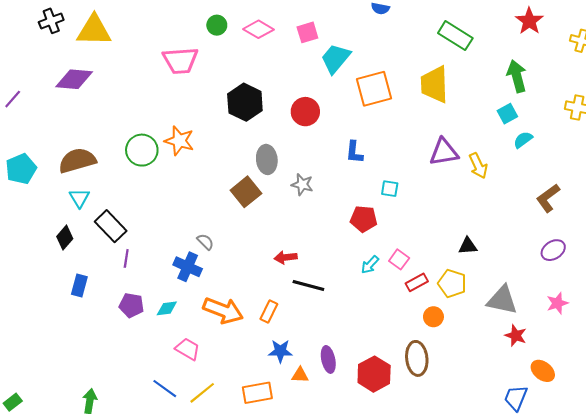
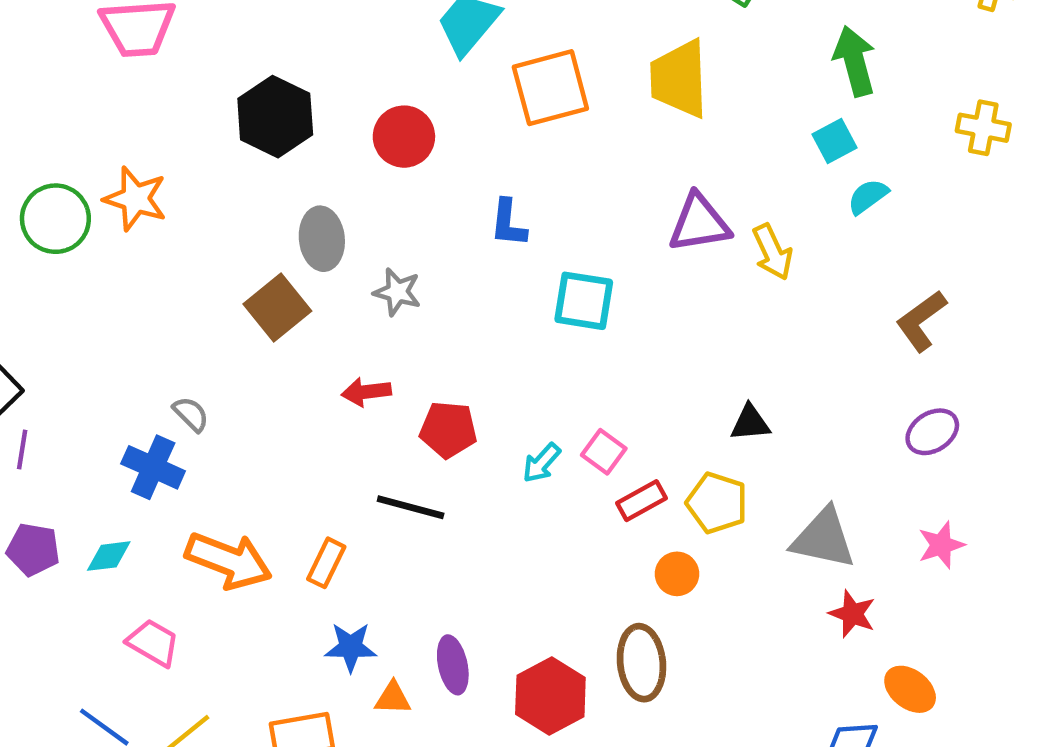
cyan square: (390, 189) -> (584, 301), size x1.6
red pentagon: (364, 219) -> (448, 430), moved
red arrow: (286, 257) -> (366, 392), moved

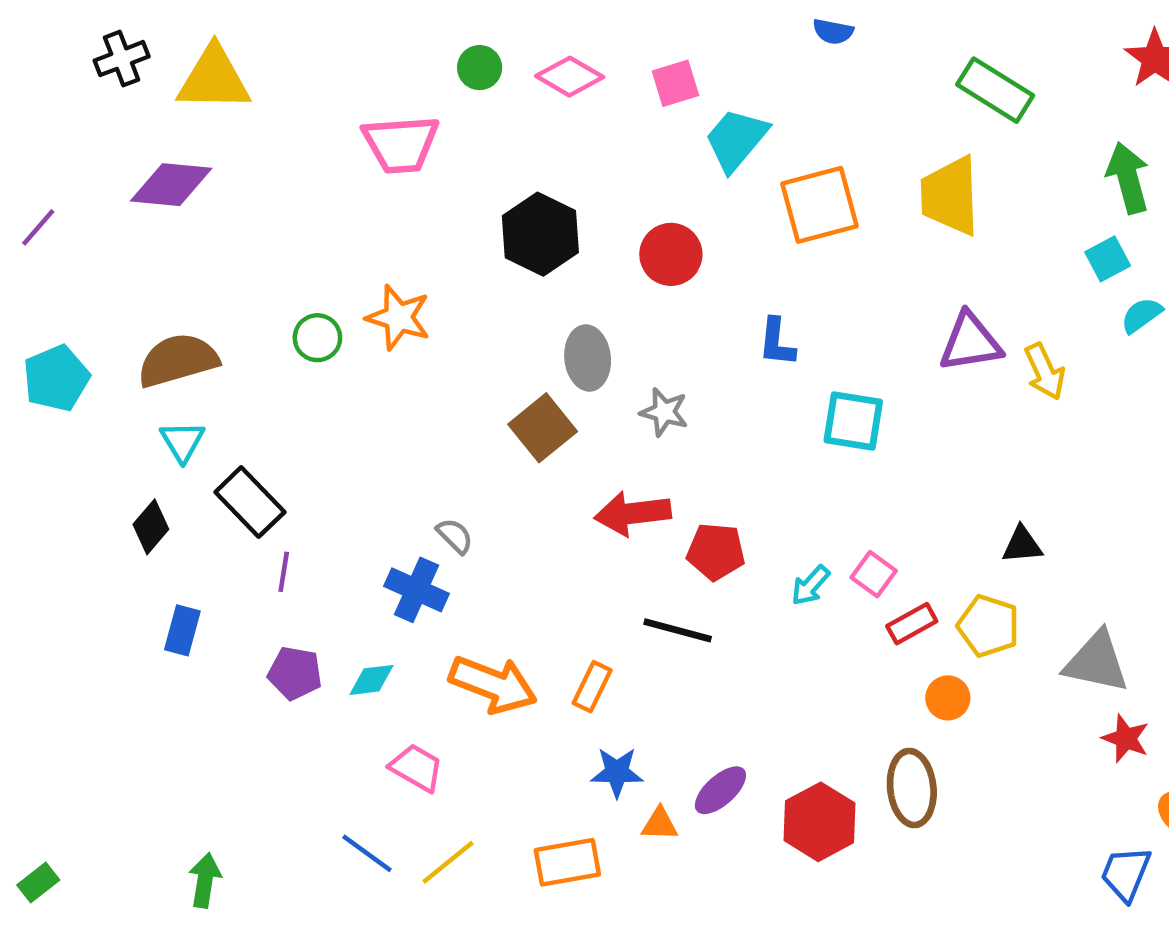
green circle: (55, 219) -> (317, 338), size x0.7
red arrow: (366, 392) -> (633, 513), size x1.5
purple ellipse: (453, 665) -> (720, 790), turned 60

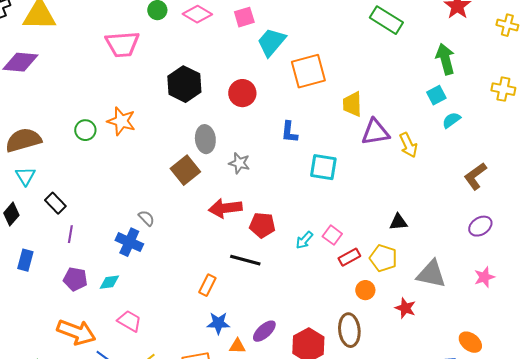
yellow trapezoid: (950, 196) -> (352, 104), moved, size x0.7
black rectangle: (250, 502) -> (55, 203), size x0.7
orange arrow: (493, 684) -> (76, 332), moved
red star: (1126, 738) -> (405, 308), moved

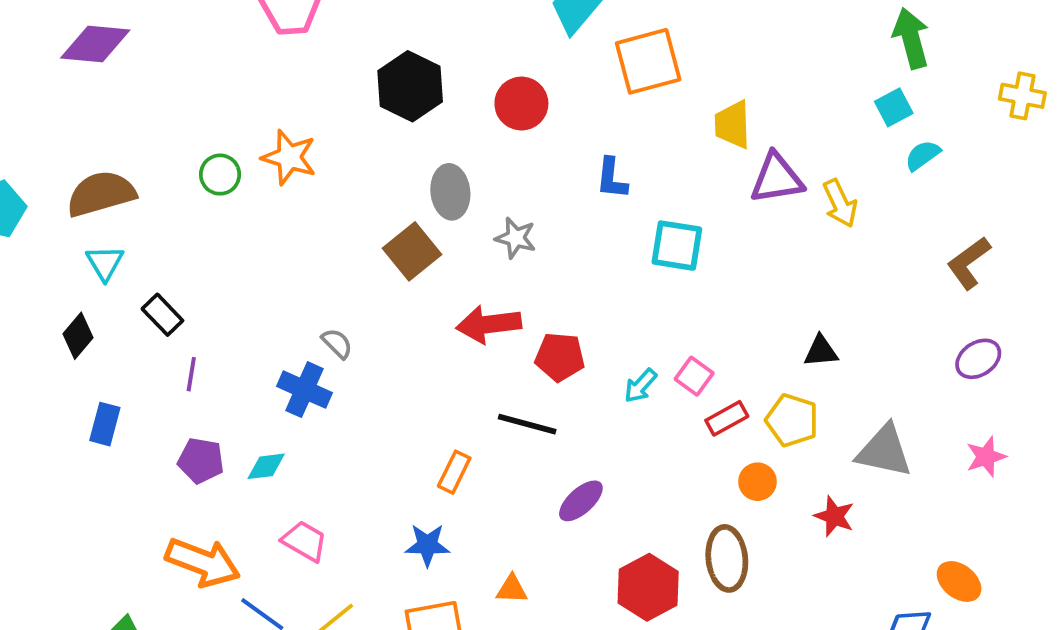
blue star: (218, 323) -> (427, 545), moved
purple ellipse: (264, 331) -> (581, 501), moved

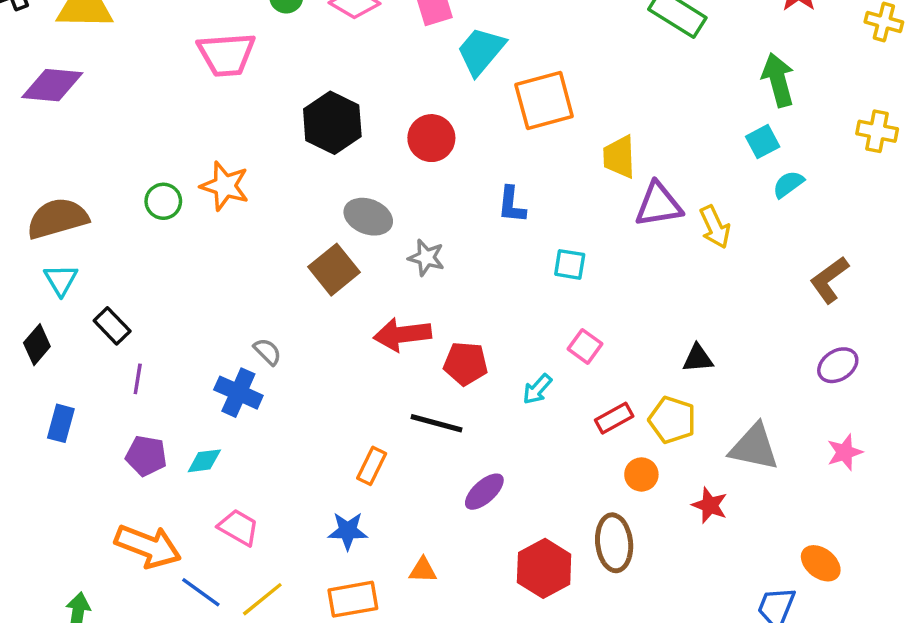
gray ellipse: (450, 192) -> (368, 217), turned -63
cyan square: (677, 246) -> (570, 264), size x0.7
pink square: (694, 376) -> (585, 346), moved

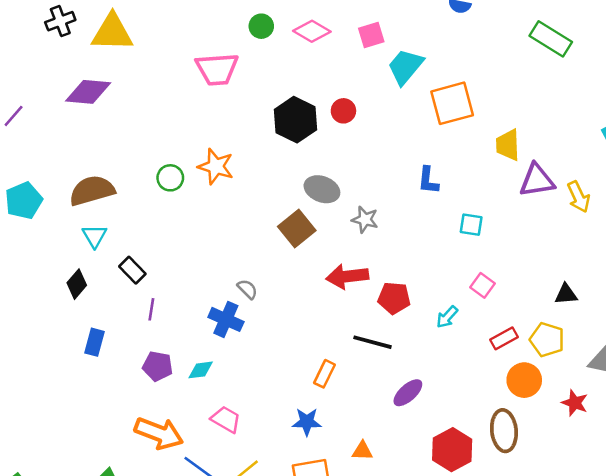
red circle: (431, 138) -> (343, 111), moved, size x0.7
orange circle: (641, 474) -> (524, 380), size x1.4

